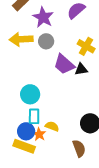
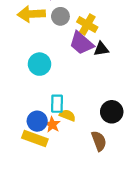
yellow cross: (86, 46) -> (87, 24), moved
cyan circle: (30, 94) -> (40, 64), moved
cyan rectangle: (34, 116) -> (57, 104), moved

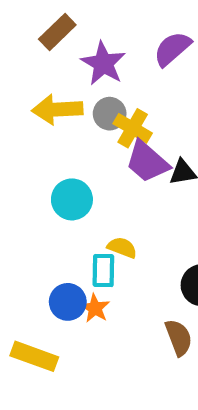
yellow cross: (87, 24) -> (133, 128), moved
yellow semicircle: (67, 115) -> (122, 248), moved
yellow rectangle: (35, 139) -> (34, 356), moved

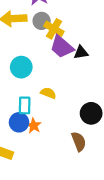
cyan rectangle: (103, 271) -> (25, 105), moved

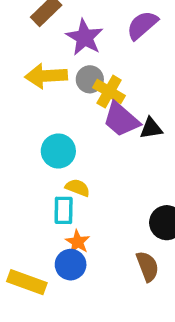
yellow semicircle: (48, 93) -> (78, 188), moved
blue circle: (19, 122) -> (71, 265), moved

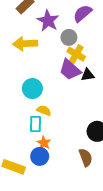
gray circle: (90, 79) -> (69, 37), moved
yellow cross: (109, 92) -> (76, 54), moved

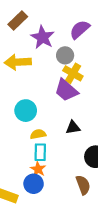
black triangle: (88, 75) -> (73, 127), moved
yellow semicircle: (44, 110) -> (38, 134), turned -32
cyan rectangle: (36, 124) -> (40, 152), moved

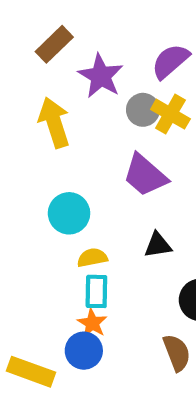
yellow arrow: (18, 62) -> (54, 122), turned 75
yellow cross: (73, 73) -> (170, 114), moved

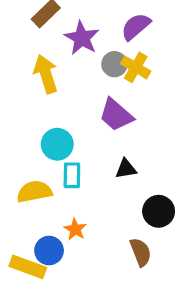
yellow semicircle: (92, 258) -> (34, 192), moved, size x1.5
cyan rectangle: (96, 291) -> (72, 175), moved
blue circle: (84, 351) -> (49, 251), moved

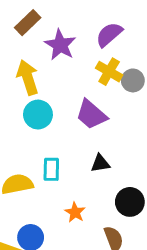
gray circle: (114, 64) -> (133, 80), moved
cyan circle: (57, 144) -> (38, 115), moved
orange star: (75, 229) -> (75, 212), moved

